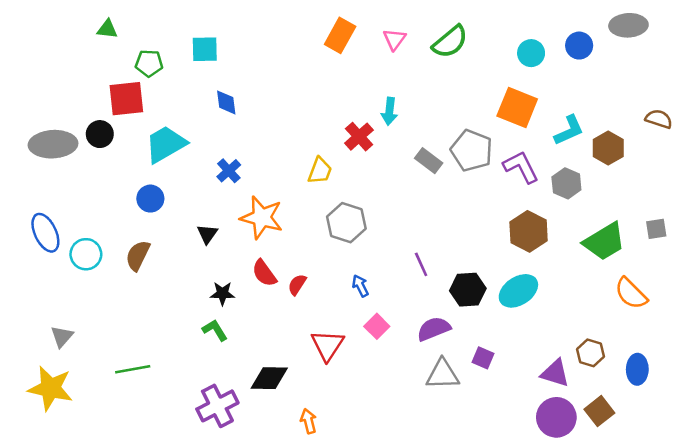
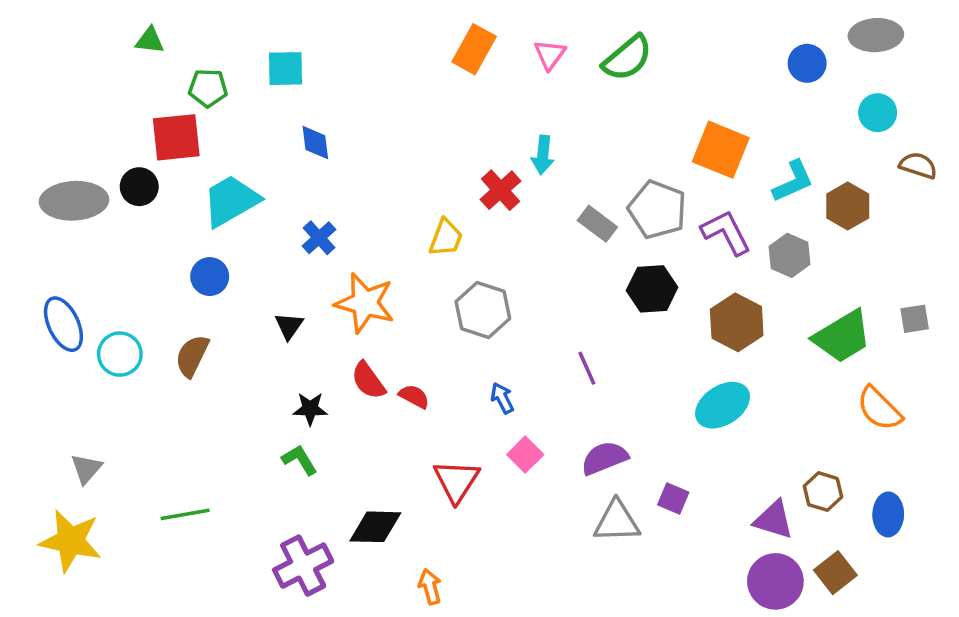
cyan circle: (531, 53) -> (878, 113), moved
red semicircle: (297, 285) -> (414, 396), turned 85
black hexagon: (468, 290) -> (652, 289), moved

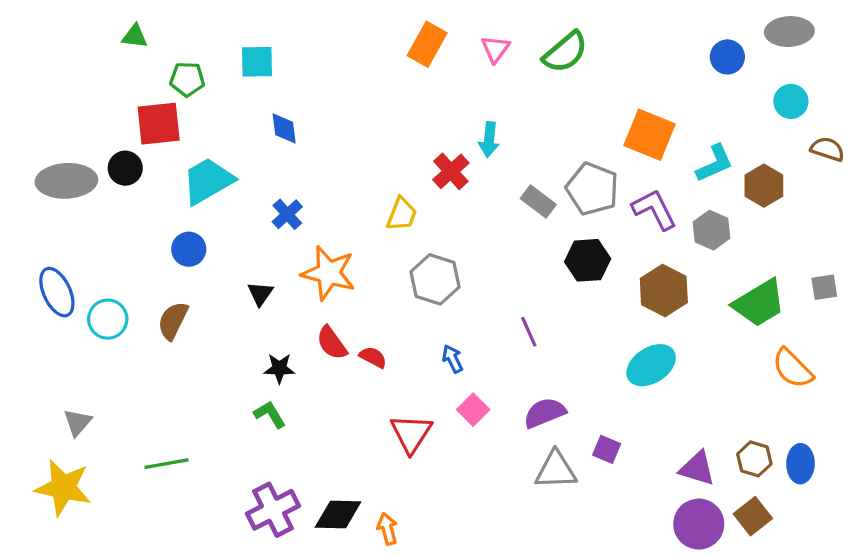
brown hexagon: (823, 492) -> (754, 459), moved
black diamond: (375, 527) -> (338, 515), moved

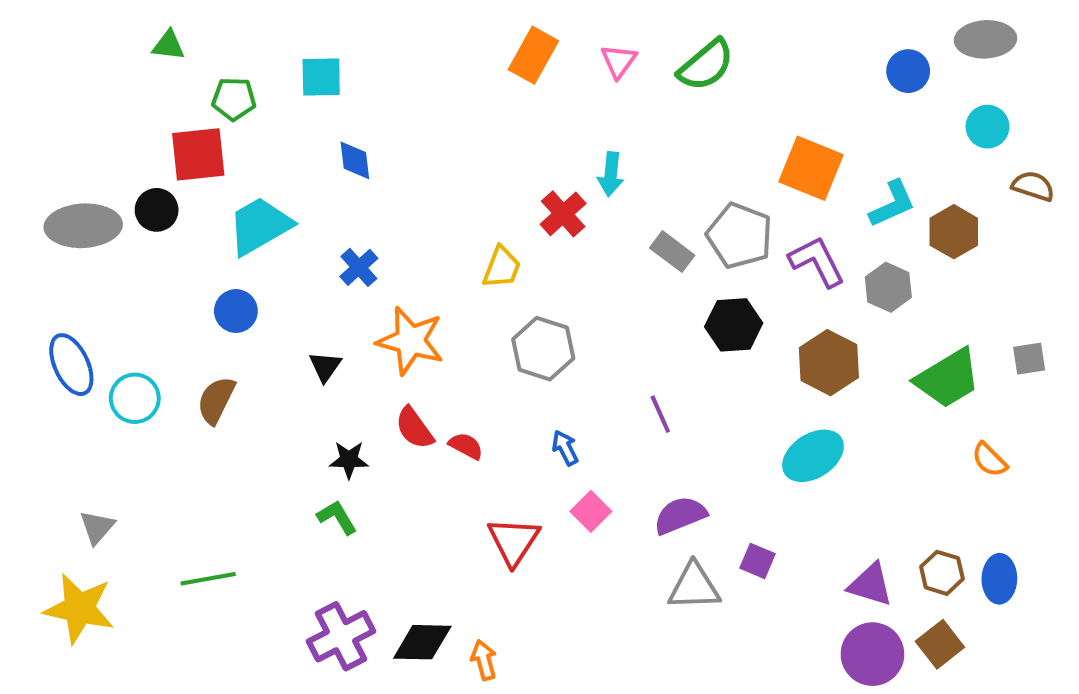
orange semicircle: (793, 368) -> (989, 460), size x0.7

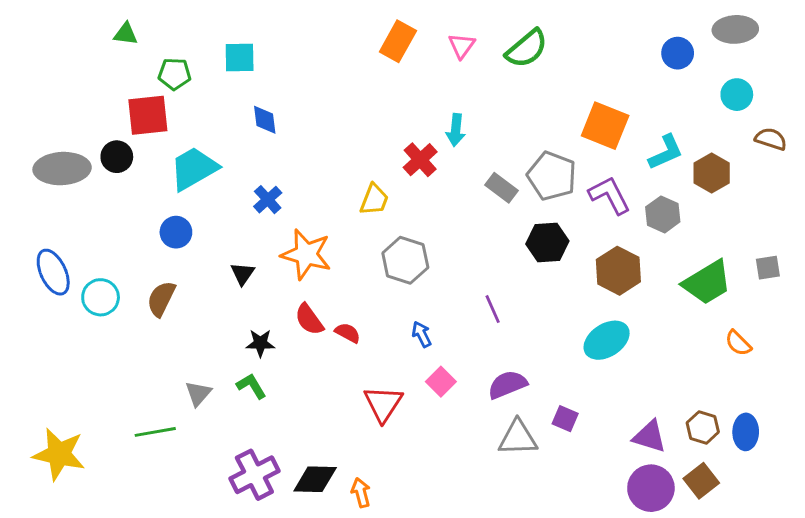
gray triangle: (97, 527) -> (198, 393), moved

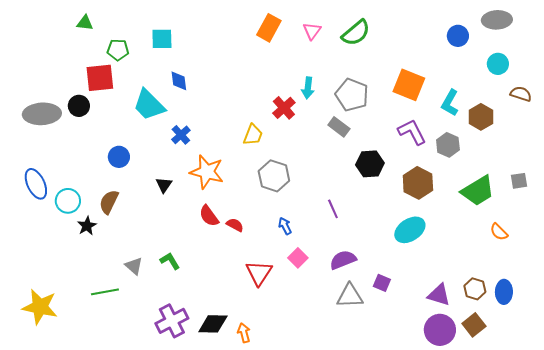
cyan L-shape: (666, 152) -> (450, 103), turned 144
cyan trapezoid: (194, 169) -> (149, 105), moved, turned -105
gray pentagon: (552, 176) -> (352, 95), moved
black star: (260, 343) -> (87, 226), moved, turned -30
gray triangle: (198, 393) -> (134, 266), turned -30

